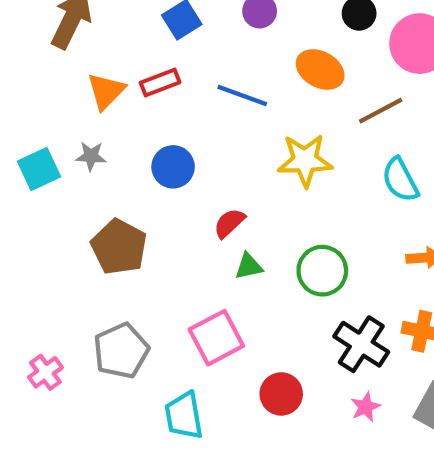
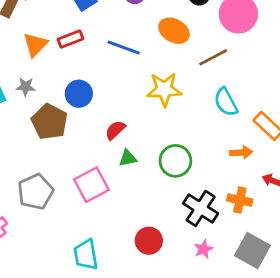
brown pentagon: (119, 247) -> (49, 122), moved
pink square: (216, 338) -> (91, 185), moved
gray pentagon: (121, 351) -> (35, 192), moved

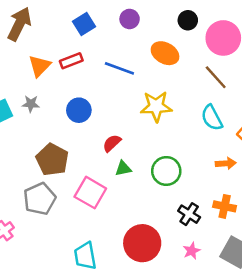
brown line: (213, 57) -> (216, 77), moved, turned 76
brown pentagon: (49, 122) -> (52, 160), moved
pink square: (91, 185) -> (90, 193), turned -32
black cross: (201, 208) -> (189, 214), size x0.7
red circle: (149, 241) -> (142, 243), size x1.5

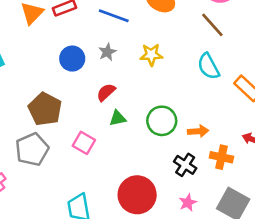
gray star: (31, 104) -> (107, 52), moved, turned -30
yellow star: (156, 106) -> (151, 55), size x0.7
orange arrow: (226, 163) -> (198, 131), moved
pink square: (90, 193) -> (84, 143), size x0.7

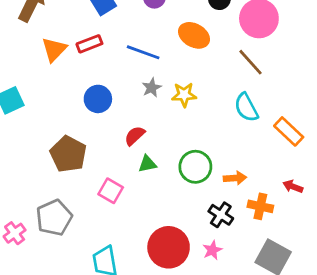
gray star: (107, 52) -> (152, 88), moved
gray pentagon: (32, 149) -> (54, 218), moved
pink star: (188, 203) -> (212, 250), moved

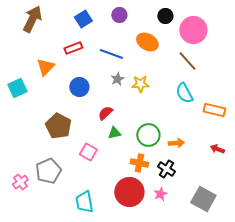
orange triangle: (54, 49) -> (45, 67), moved
orange rectangle: (289, 131) -> (214, 110), turned -30
orange cross: (260, 206) -> (139, 163), moved

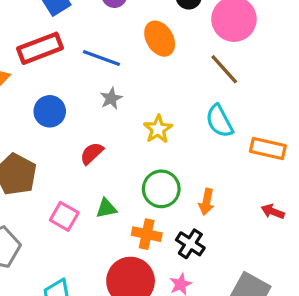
orange ellipse: (147, 42) -> (160, 39), turned 30
red rectangle: (73, 48) -> (40, 48), size x1.5
yellow star: (140, 84) -> (158, 129), moved, turned -30
green triangle: (114, 133) -> (106, 208), moved
orange arrow: (176, 143) -> (206, 202), turned 105

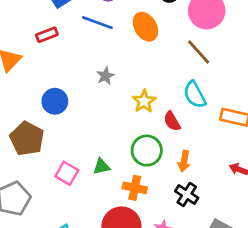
red rectangle: (40, 48) -> (47, 35), size x0.6
blue line: (101, 58) -> (97, 23), moved
blue circle: (50, 111) -> (55, 101), moved
red semicircle: (92, 153) -> (172, 121), moved, turned -78
black cross: (190, 244) -> (187, 194), moved

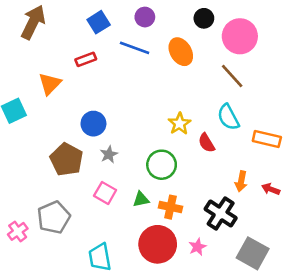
gray star: (105, 76) -> (109, 154), moved
green circle: (147, 151) -> (162, 165), moved
orange arrow: (184, 161) -> (241, 181), moved
green triangle: (101, 167) -> (141, 199), moved
black cross: (187, 194) -> (221, 213), size x1.4

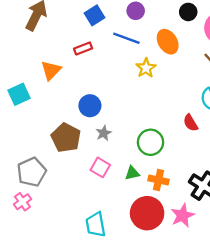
yellow star: (180, 124) -> (146, 68), moved
gray pentagon: (54, 217) -> (32, 172), moved
pink star: (197, 247) -> (183, 215), size x1.5

